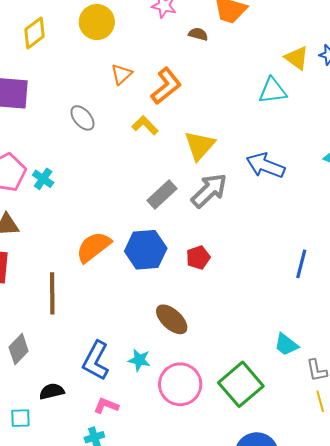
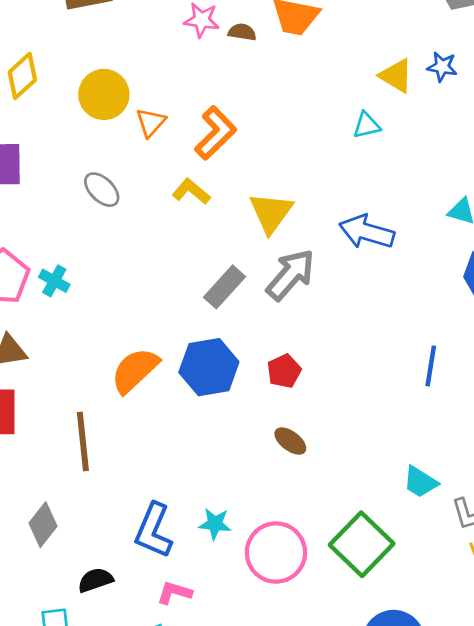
yellow circle: (97, 22) -> (104, 94), moved
brown semicircle: (198, 34) -> (242, 32), moved
cyan triangle: (273, 91) -> (367, 125), size x0.7
brown ellipse: (172, 319) -> (290, 441), moved, size x0.7

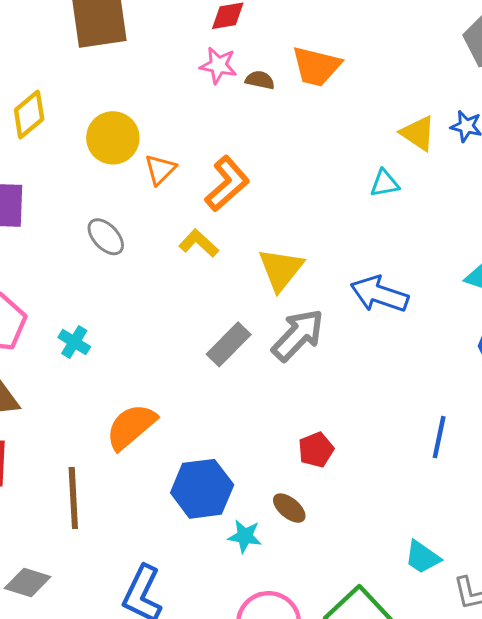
cyan cross: (54, 281) -> (74, 342), moved
blue hexagon: (209, 367) -> (202, 489), moved
red pentagon: (284, 371) -> (316, 450), moved
cyan star: (215, 524) -> (245, 536), moved
gray diamond: (43, 525) -> (28, 583), turned 66

